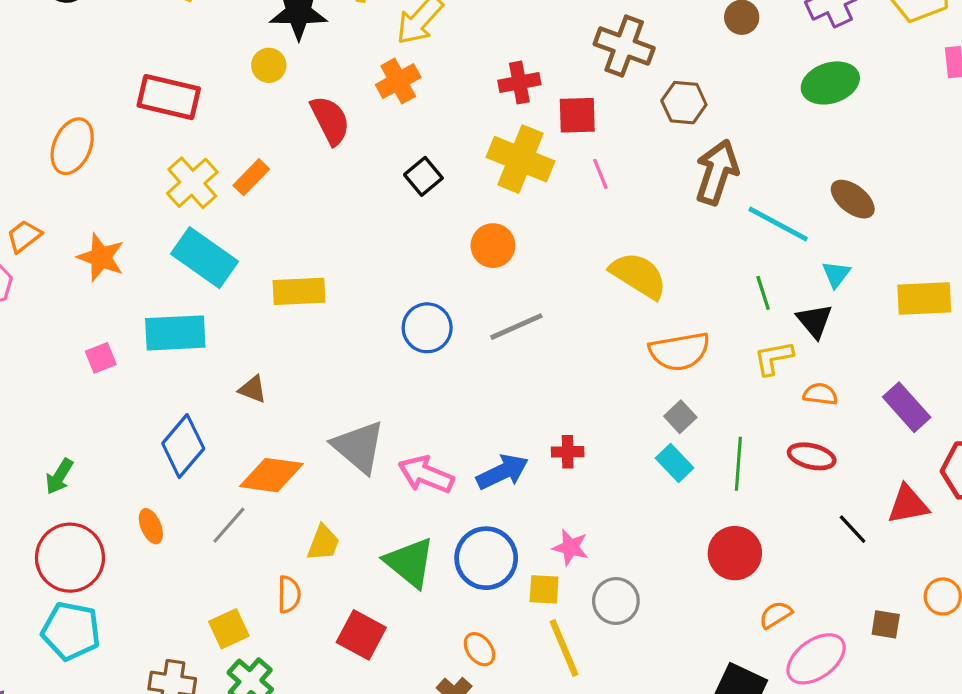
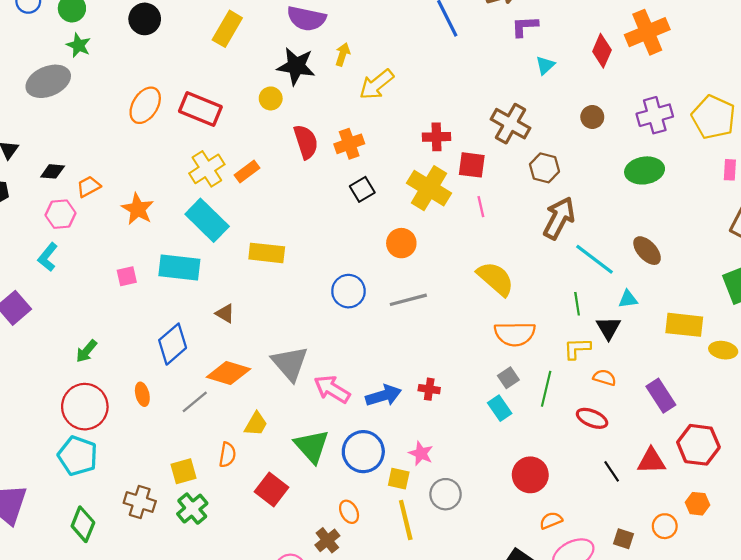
orange cross: (398, 81) -> (349, 144), moved
orange ellipse: (72, 146) -> (145, 105), moved
cyan triangle: (836, 274) -> (628, 299), turned 36
green line: (738, 464) -> (546, 389), moved

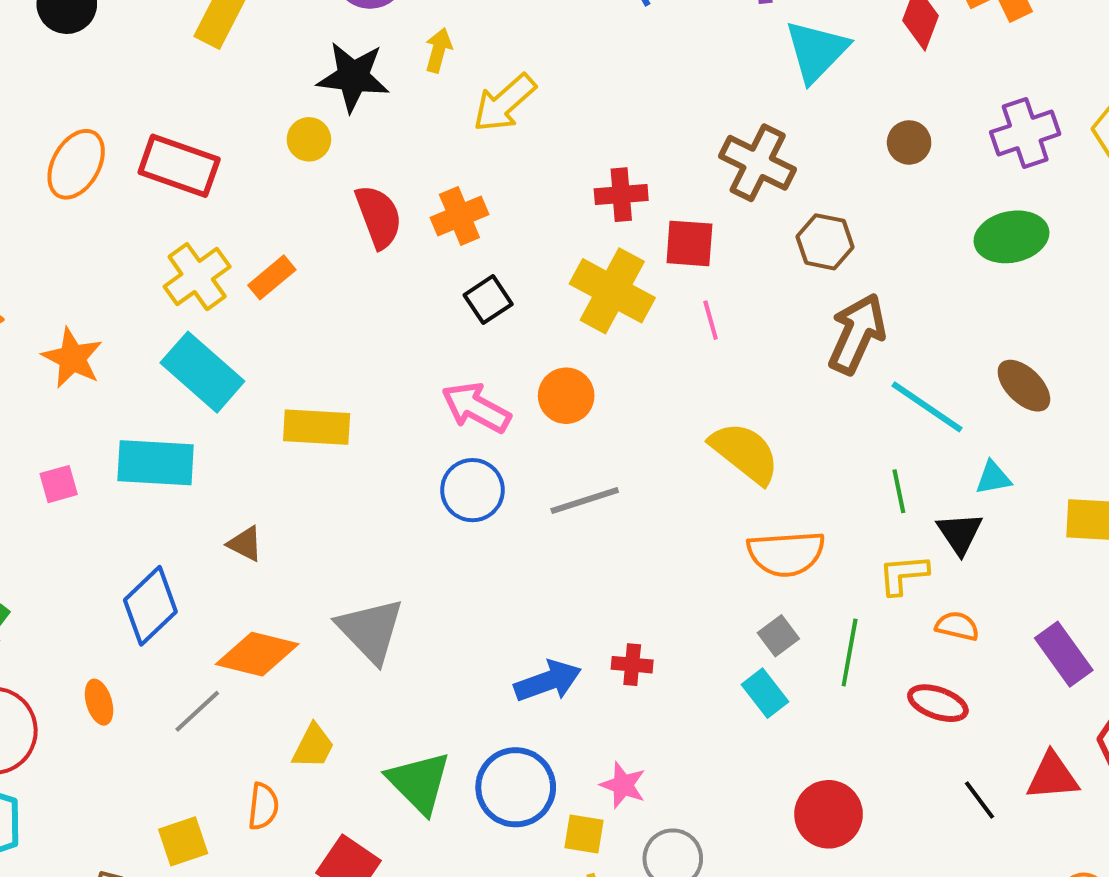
cyan triangle: (545, 65) -> (816, 51), size x1.8
pink arrow: (332, 389) -> (476, 408), moved

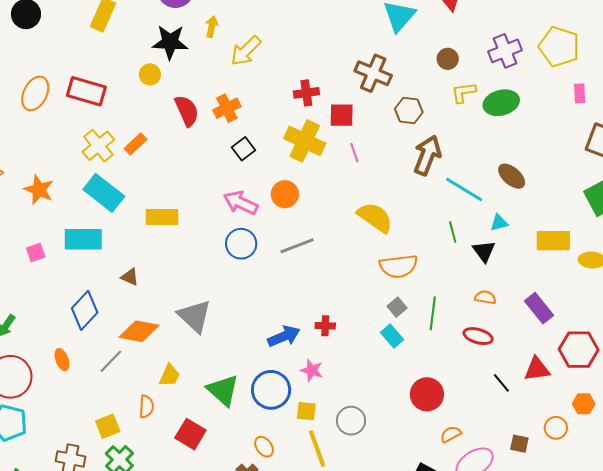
yellow L-shape: (903, 575) -> (464, 92), moved
pink star: (623, 785) -> (312, 370), moved

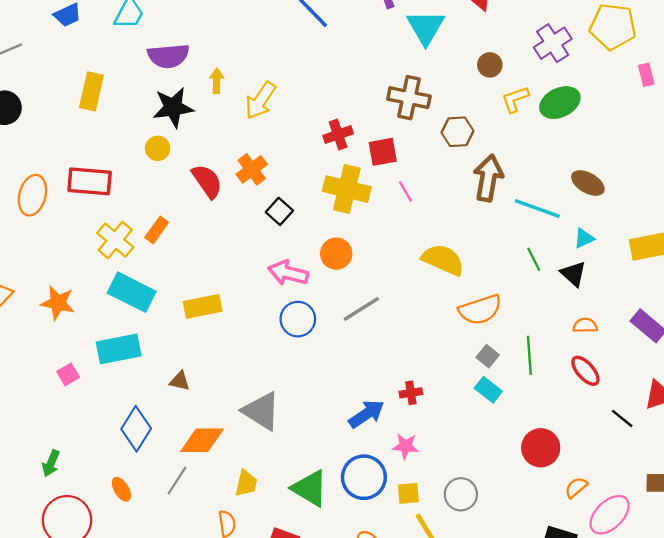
red ellipse: (478, 336) -> (585, 371), turned 44

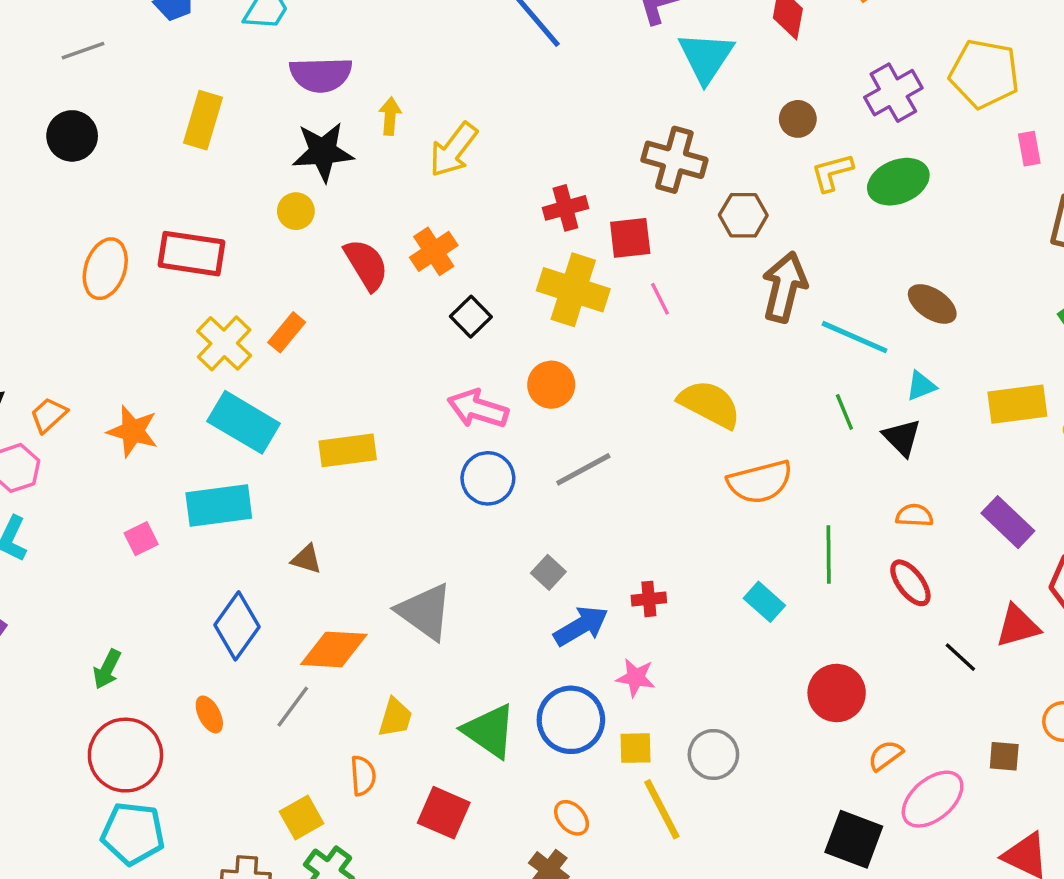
gray square: (488, 356) -> (548, 572), moved

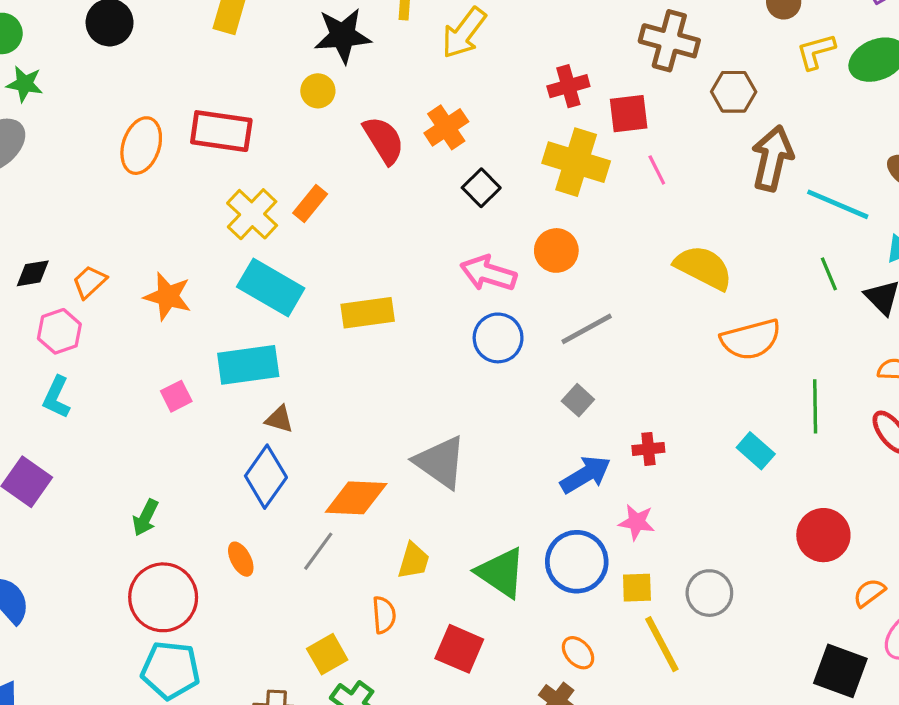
brown triangle: (306, 559) -> (279, 419), moved
gray square: (548, 572) -> (578, 400), moved

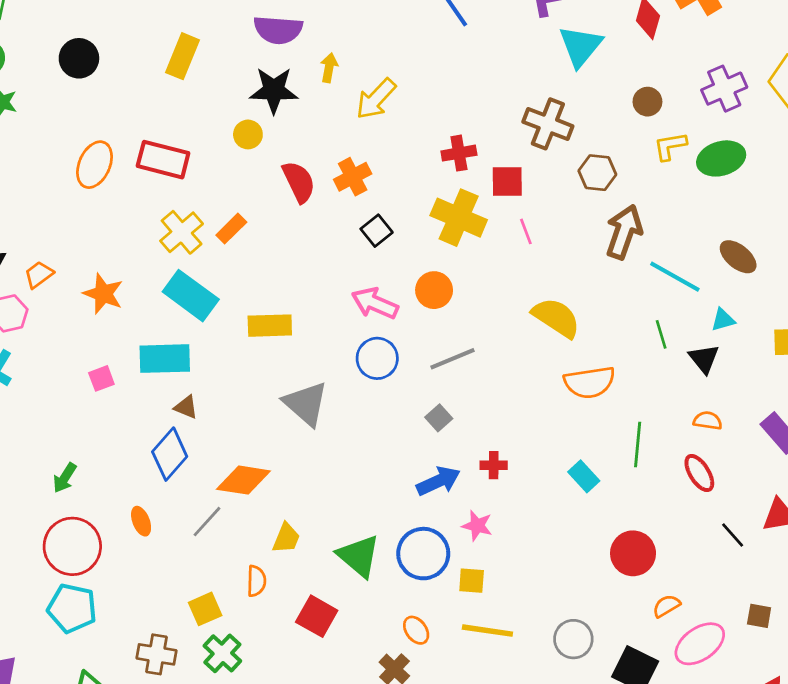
gray triangle: (440, 462) -> (306, 404), moved
gray circle: (709, 593) -> (573, 639), moved
yellow line: (662, 644) -> (487, 631), turned -60

